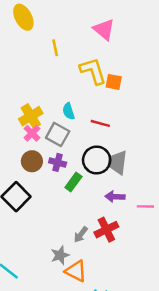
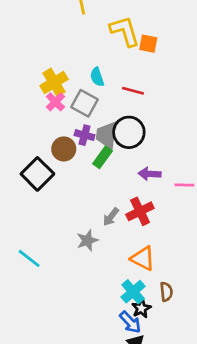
brown circle: (32, 161) -> (64, 149), moved
gray trapezoid: (117, 162) -> (107, 135), moved
orange triangle: (76, 271) -> (143, 258), moved

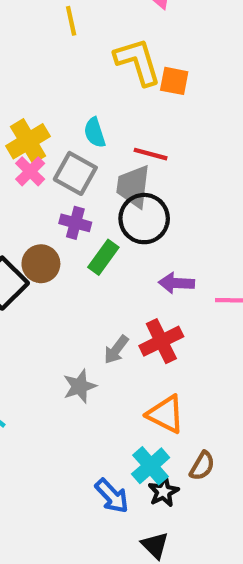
gray trapezoid: (107, 135) -> (133, 186), moved
brown circle: (64, 149) -> (41, 264), moved
brown semicircle: (166, 292) -> (202, 466), turned 36
blue arrow: (130, 322) -> (112, 496), moved

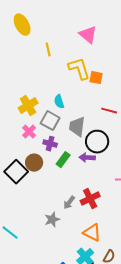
red line: (151, 154) -> (109, 111), moved
pink cross: (30, 171) -> (29, 132), moved
black circle: (144, 219) -> (97, 142), moved
purple arrow: (176, 283) -> (87, 158), moved

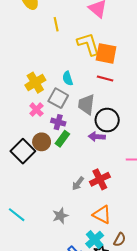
orange square: (96, 78) -> (106, 53), size x1.5
red line: (109, 111) -> (105, 78), moved
green rectangle: (63, 160) -> (62, 139), moved
gray star: (52, 220) -> (60, 216), moved

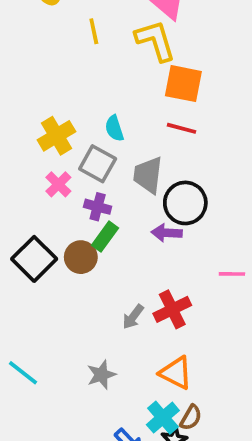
yellow L-shape: (88, 44) -> (155, 41), moved
brown circle: (42, 142) -> (81, 257), moved
brown semicircle: (120, 240) -> (191, 418), moved

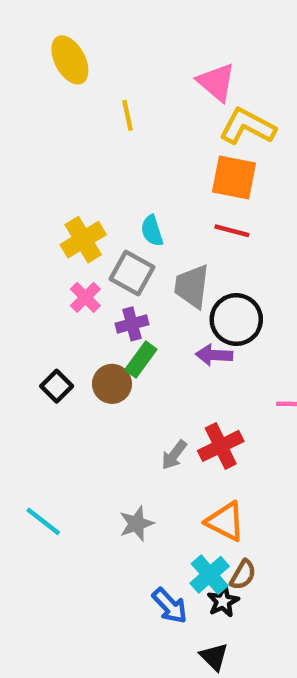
yellow L-shape: (155, 41) -> (247, 126), moved, turned -45
purple cross: (98, 207) -> (132, 324), turned -30
black square: (34, 259) -> (57, 386), size x0.6

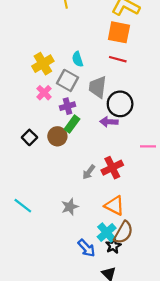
brown semicircle: (243, 575) -> (123, 232), size x1.5

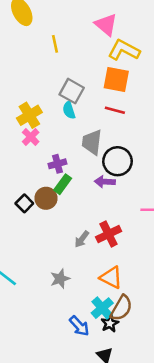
gray square: (68, 80) -> (72, 91), moved
pink cross: (44, 93) -> (31, 137), moved
black square: (29, 137) -> (24, 203), moved

